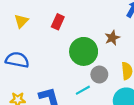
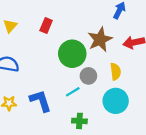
brown star: (112, 38) -> (100, 40), size x1.6

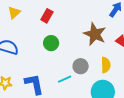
brown star: (100, 40) -> (95, 34), turned -30
green circle: (72, 54) -> (51, 43), moved, size x0.6

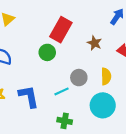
red rectangle: (47, 16) -> (61, 30), moved, size x1.6
brown star: (95, 34) -> (94, 43), size x0.6

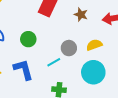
green circle: (47, 52) -> (28, 39), moved
yellow semicircle: (106, 76) -> (94, 45), turned -105

